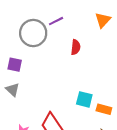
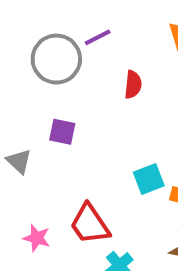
purple square: (15, 65) -> (62, 132), moved
cyan square: (84, 99) -> (149, 179), turned -35

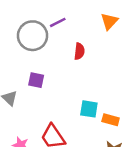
cyan square: (149, 179) -> (89, 109), turned 30

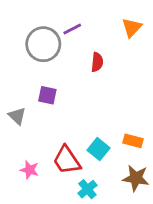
cyan square: (89, 109) -> (98, 149), moved, turned 30

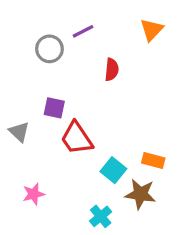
gray circle: (43, 44) -> (49, 49), size x0.7
red trapezoid: (67, 160) -> (77, 138), moved
pink star: (29, 170) -> (34, 194), turned -30
brown star: (136, 178) -> (140, 194), moved

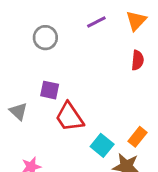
purple line: (83, 31) -> (96, 22), moved
red semicircle: (112, 70) -> (138, 60), moved
orange rectangle: (153, 161) -> (138, 137), turned -66

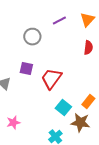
gray circle: (45, 38) -> (32, 37), moved
red trapezoid: (69, 117) -> (51, 79), moved, turned 70

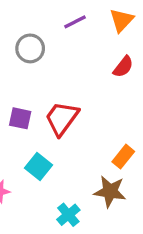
red semicircle: (88, 48) -> (123, 67), turned 32
purple square: (26, 69) -> (20, 118), moved
cyan square: (63, 108) -> (38, 167), moved

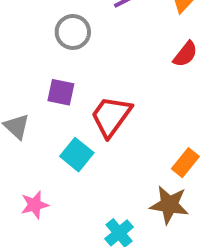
purple square: (20, 118) -> (61, 92), moved
cyan square: (38, 167) -> (77, 155), moved

